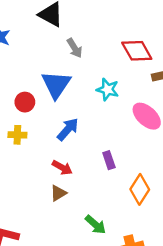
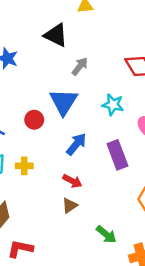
gray arrow: (75, 48) -> (80, 66), turned -108
yellow cross: (17, 135) -> (24, 166), moved
purple rectangle: (109, 160) -> (117, 155), moved, size x1.6

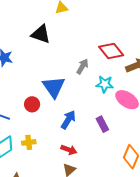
gray arrow: (80, 66) -> (82, 66), moved
cyan star: (113, 105) -> (105, 84), moved
purple rectangle: (117, 155) -> (102, 124), size x0.7

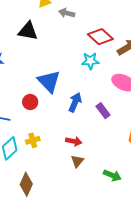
gray arrow: (82, 66) -> (67, 13), moved, turned -98
cyan star: (105, 84) -> (90, 61), moved
blue arrow: (68, 120) -> (75, 102), moved

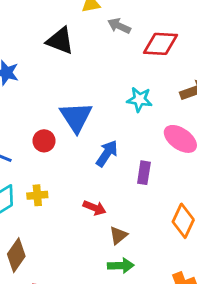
red diamond: (100, 37) -> (160, 44), moved, turned -50
purple rectangle: (103, 111) -> (144, 173), turned 35
brown triangle: (77, 161) -> (118, 235), moved
green arrow: (112, 175) -> (121, 266), moved, turned -36

